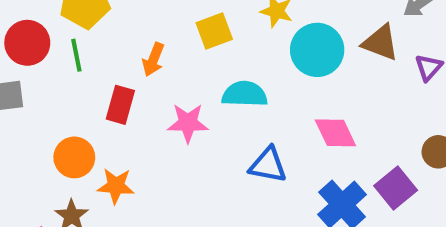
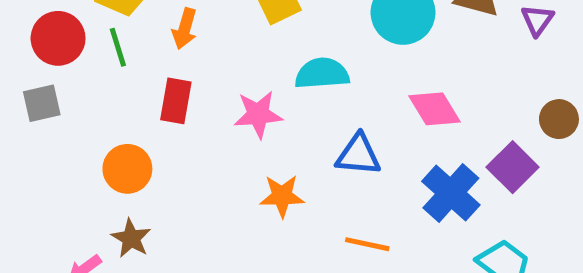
orange arrow: (153, 59) -> (185, 29), moved
orange star: (116, 186) -> (282, 196), moved

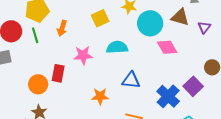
red rectangle: (176, 101) -> (58, 73), moved
pink diamond: (435, 109) -> (167, 47), moved
pink star: (258, 114) -> (83, 55), moved

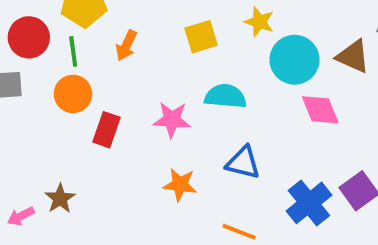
pink star: (83, 55) -> (172, 120), moved
orange circle: (38, 84) -> (73, 94), moved

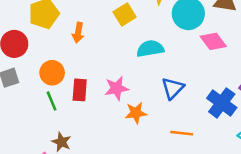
green line: (73, 51) -> (52, 101), moved
pink star: (172, 120) -> (116, 88), moved
blue triangle: (243, 163) -> (173, 88), turned -45

